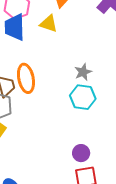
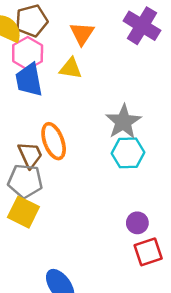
gray star: (83, 72) -> (123, 122), size x1.6

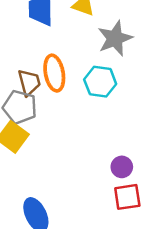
gray star: (123, 122) -> (115, 38), moved
cyan hexagon: (128, 153) -> (100, 82), moved

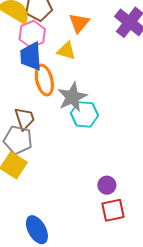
gray star: (115, 38) -> (72, 97), moved
orange ellipse: (54, 73) -> (44, 80), moved

